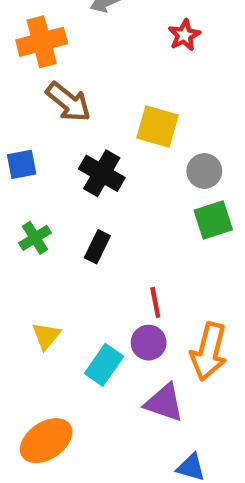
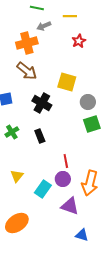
orange cross: (42, 42) -> (27, 43), moved
black rectangle: (97, 247) -> (40, 136), turned -48

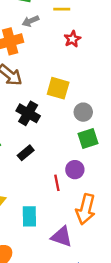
black rectangle: (40, 136) -> (26, 153), turned 72
purple circle: (63, 179) -> (75, 170), moved
cyan rectangle: (43, 189) -> (29, 216), turned -36

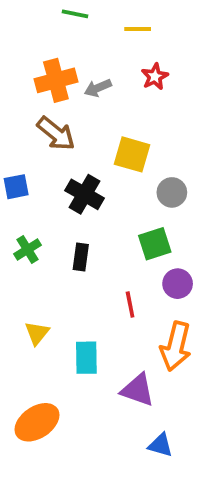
gray arrow: (31, 21) -> (98, 88), moved
green square: (88, 138) -> (155, 244), moved
black rectangle: (26, 153) -> (81, 257), turned -42
purple circle: (75, 170) -> (178, 284), moved

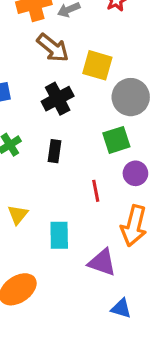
brown arrow: (56, 134) -> (53, 48), moved
gray circle: (172, 192) -> (131, 97), size x1.5
black cross: (84, 194) -> (58, 99), turned 32

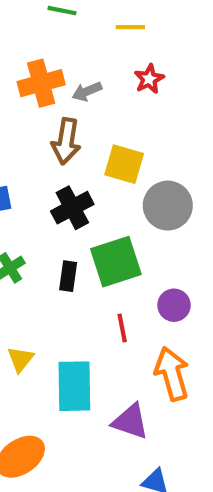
brown arrow: (53, 48) -> (66, 141), turned 60
green square: (116, 140) -> (116, 262), moved, size x1.4
orange arrow: (134, 226) -> (172, 374), turned 150
cyan rectangle: (59, 235) -> (74, 386), size x1.4

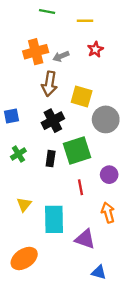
orange arrow: (172, 374) -> (108, 213), size x0.7

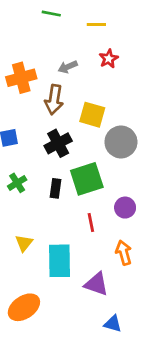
orange cross: (36, 52) -> (21, 78), moved

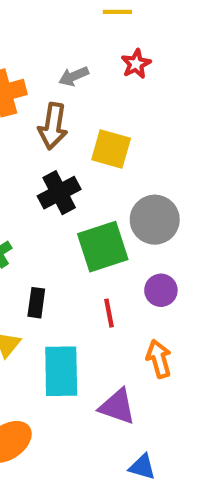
gray circle: (121, 142) -> (155, 220), moved
black rectangle: (55, 188) -> (36, 303), moved

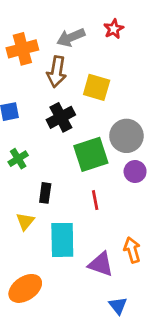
gray arrow: (74, 76) -> (71, 37), size x1.4
purple circle: (161, 290) -> (135, 172), moved
orange arrow: (159, 359) -> (132, 250), moved
blue triangle: (142, 467) -> (118, 306), turned 36

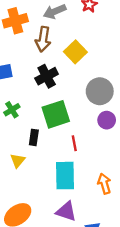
yellow square: (97, 87) -> (75, 52), turned 30
green square: (91, 154) -> (56, 114), moved
cyan rectangle: (62, 240) -> (65, 176), moved
purple triangle: (101, 264) -> (66, 211), moved

